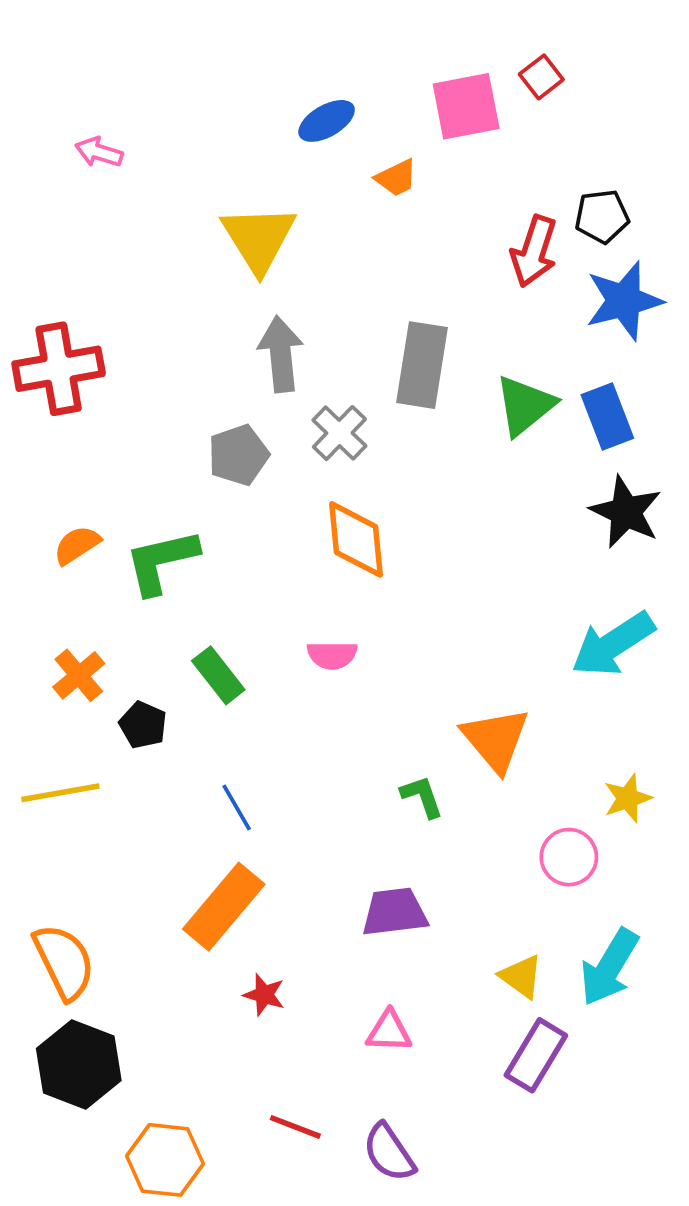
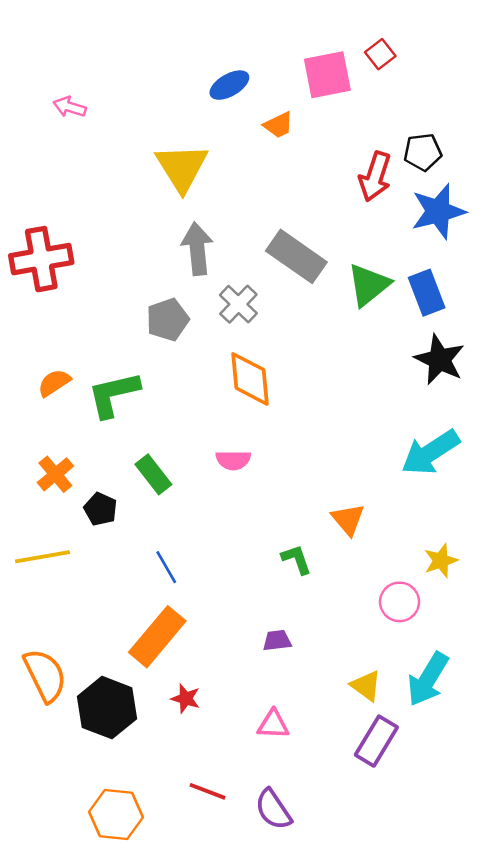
gray rectangle: (422, 365) -> (296, 256), turned -64
orange triangle: (495, 740) -> (348, 519), size x0.7
purple trapezoid: (394, 912) -> (277, 641), size x0.6
black hexagon: (79, 1064) -> (107, 708), moved

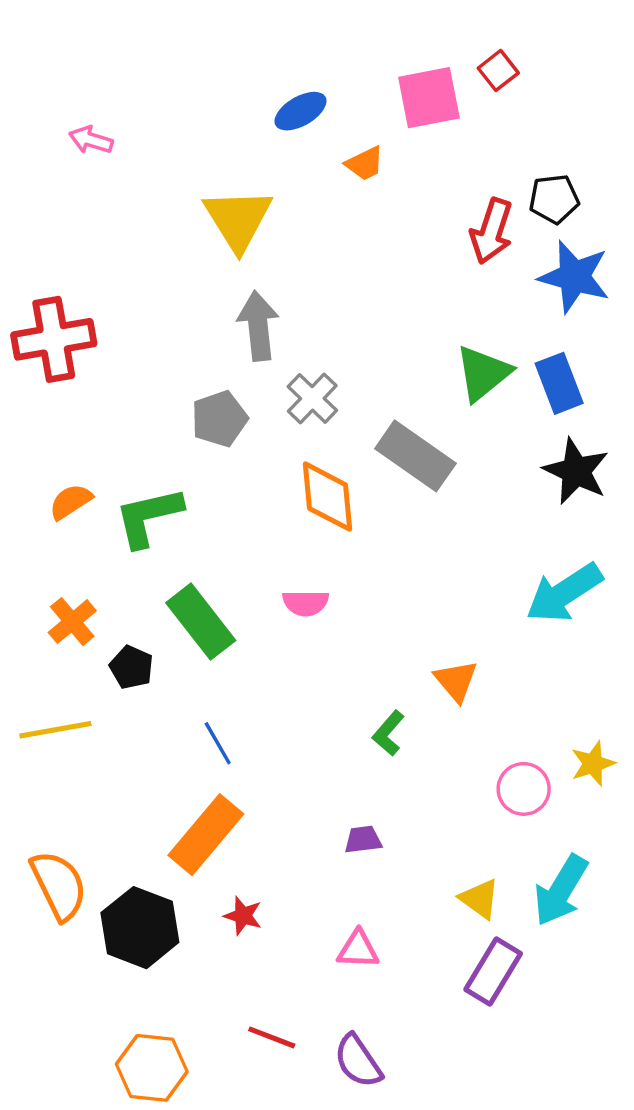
blue star: (438, 211) -> (574, 277), turned 30
gray rectangle: (296, 256) -> (415, 456), moved
green rectangle: (153, 474) -> (201, 622), size x1.4
green L-shape: (296, 559) -> (388, 733), turned -120
yellow star: (441, 561) -> (593, 764), moved

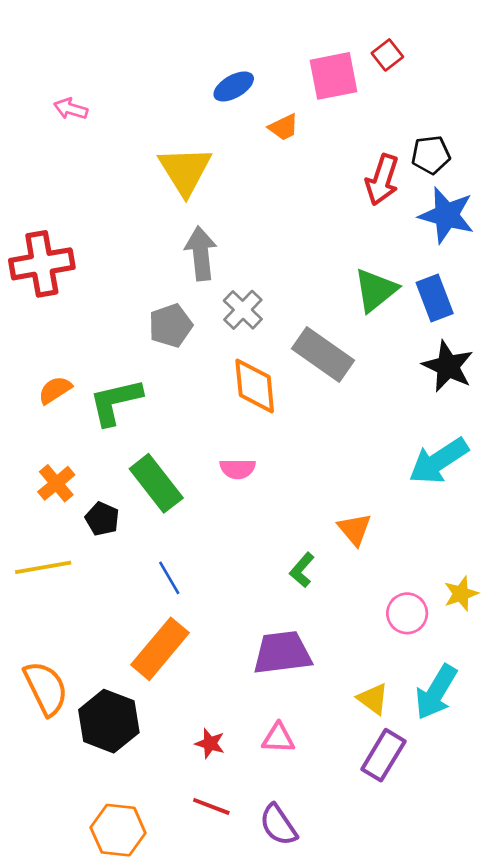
purple trapezoid: (363, 840) -> (282, 653), size x2.0
red star: (243, 916) -> (210, 743), moved

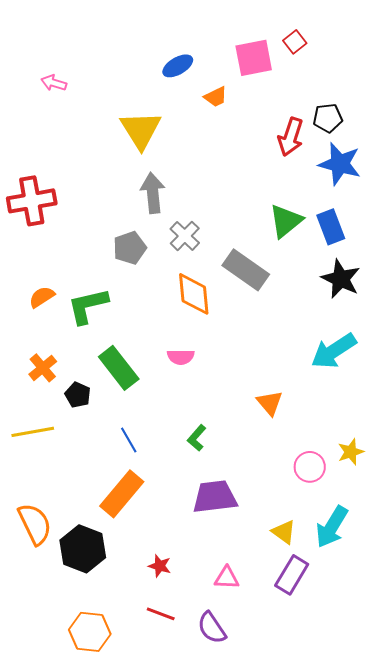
green L-shape: (302, 570) -> (197, 438), moved
pink triangle: (278, 738) -> (227, 578), moved

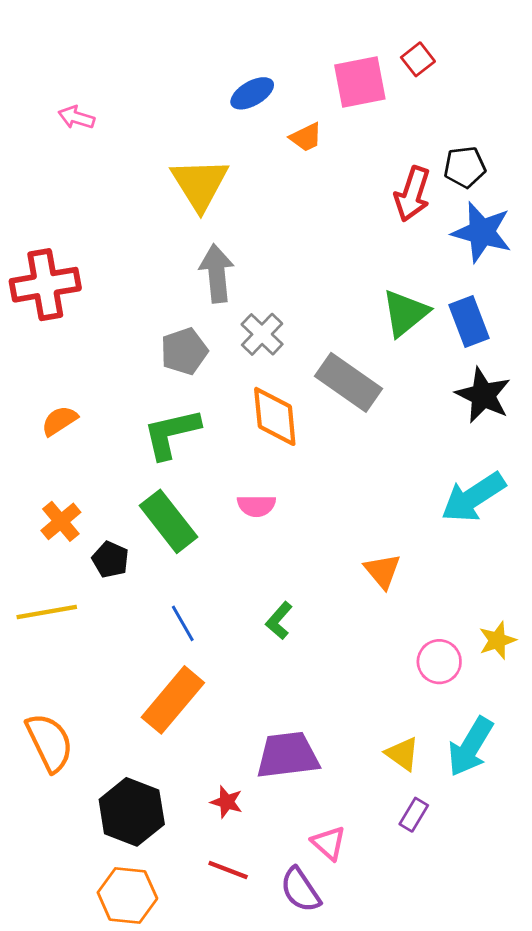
green L-shape: (88, 306) -> (171, 433), moved
purple trapezoid: (215, 497) -> (288, 755), moved
black hexagon: (83, 549) -> (132, 812), moved
purple rectangle: (292, 575) -> (414, 815), size x0.6
pink triangle: (227, 578) -> (329, 843), moved, turned 40

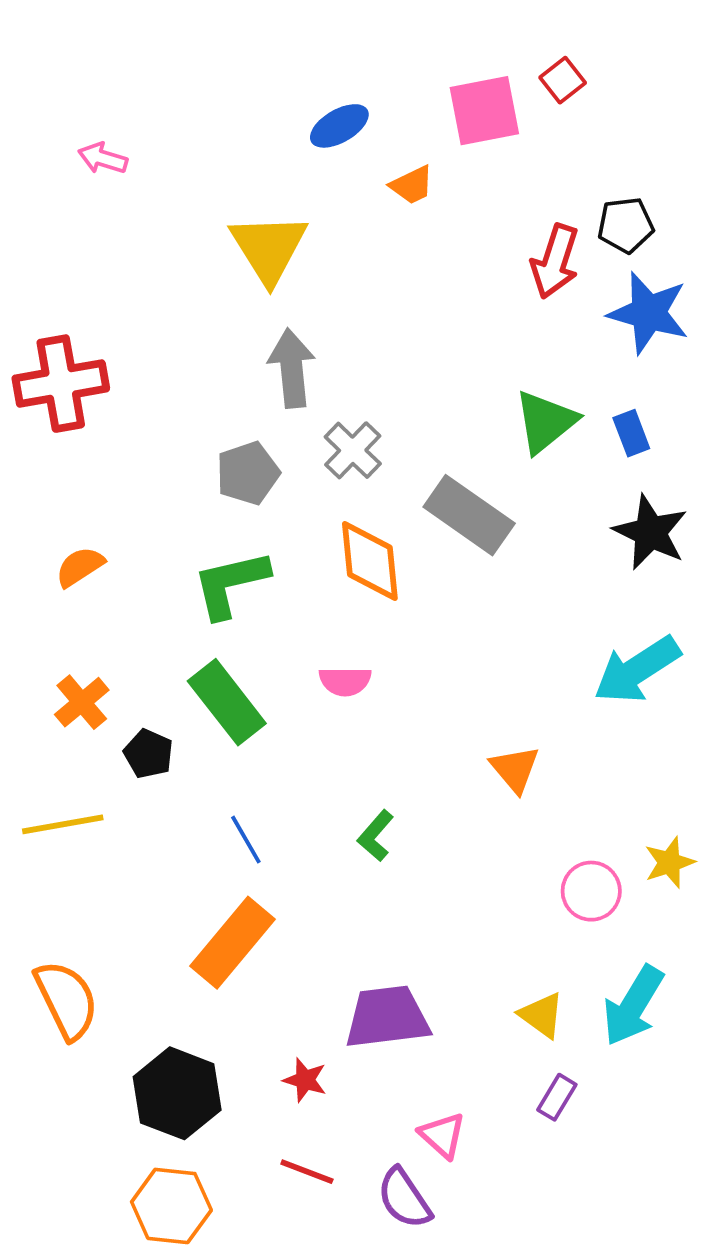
blue rectangle: (469, 322) -> (631, 433), size x0.7

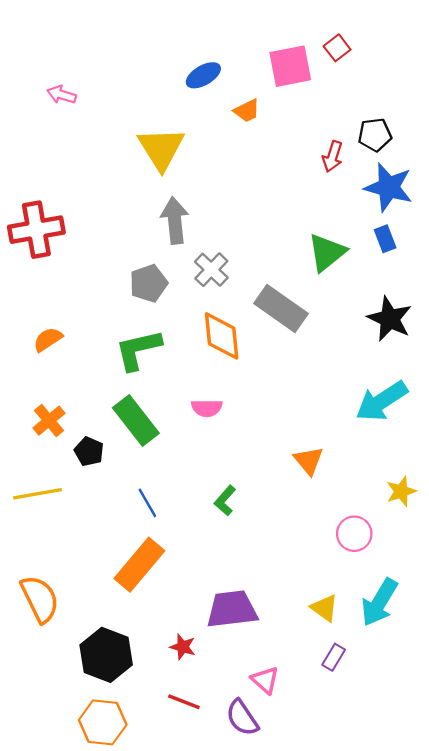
red arrow: (555, 261) -> (333, 156), size x0.7
blue rectangle: (631, 433) -> (385, 239), moved
yellow star: (669, 862) -> (401, 491), moved

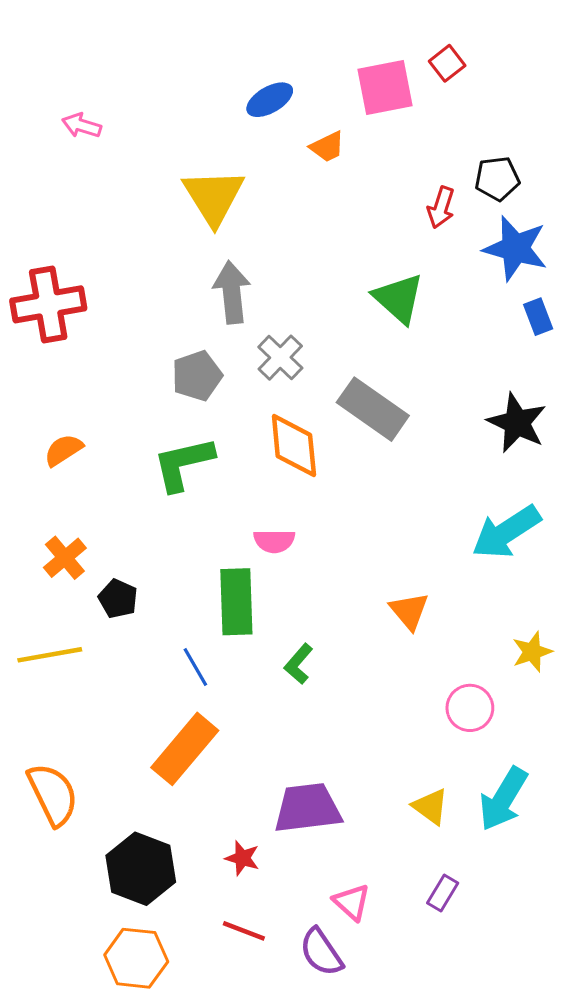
blue rectangle: (385, 239) -> (538, 317), moved
green triangle: (327, 252) -> (399, 298), moved, turned -39
green rectangle: (136, 421) -> (236, 602), moved, turned 36
purple rectangle: (334, 657) -> (443, 893), moved

